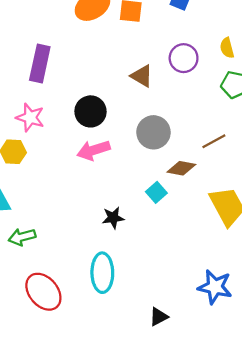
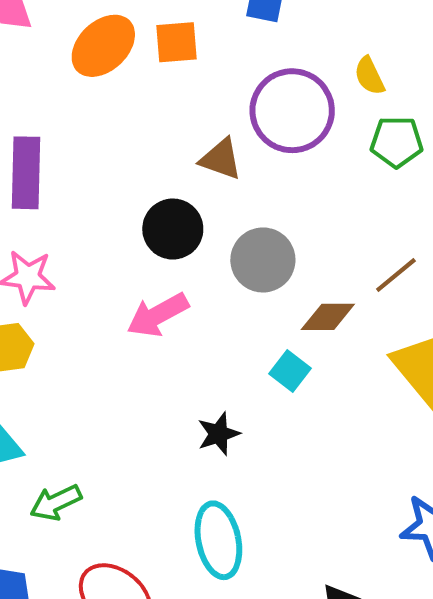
purple circle: (184, 58) -> (292, 111), size x1.5
black circle: (91, 111) -> (173, 229), moved
brown line: (214, 141) -> (396, 275), moved

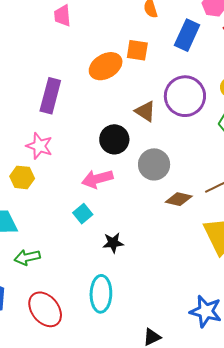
orange ellipse: (103, 46) -> (106, 66), moved
cyan square: (290, 371) -> (83, 214), moved

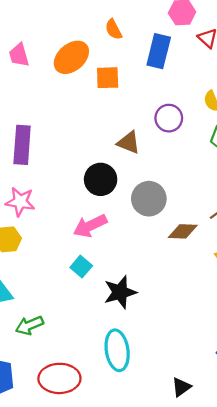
orange ellipse: (106, 66) -> (71, 57), moved
purple circle: (185, 96) -> (169, 118), size x0.6
black star: (113, 243) -> (120, 292), size x1.4
red ellipse: (45, 309) -> (59, 378), turned -42

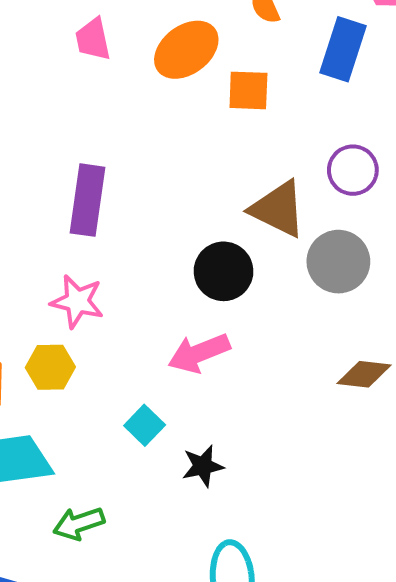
brown triangle: (129, 143) -> (278, 209), size x1.4
gray circle: (149, 199) -> (338, 262), moved
cyan square: (81, 267) -> (145, 425), moved
black star: (120, 292) -> (203, 466), moved, size x0.7

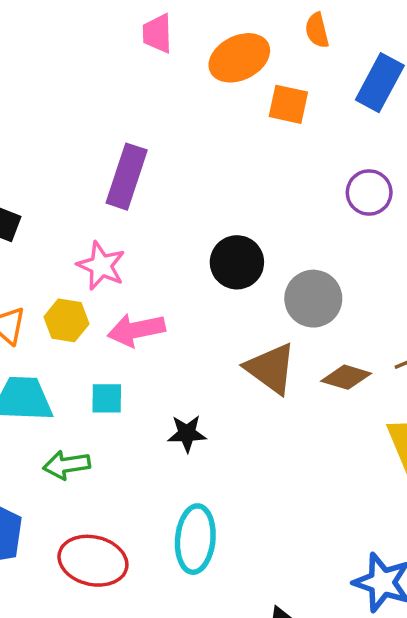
brown triangle: (278, 209) -> (271, 368), moved
gray circle: (338, 262) -> (313, 299), moved
pink arrow: (199, 353) -> (136, 330), moved
cyan square: (145, 425) -> (107, 398), moved, turned 36

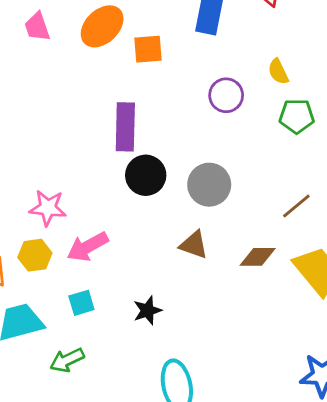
purple rectangle: (127, 177) -> (125, 127), moved
brown triangle: (271, 368) -> (194, 245), size x0.7
brown diamond: (346, 377) -> (258, 257), moved

